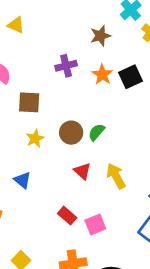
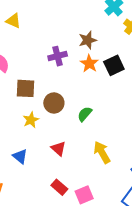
brown star: (100, 36) -> (88, 40), moved
brown circle: (71, 133) -> (54, 103), moved
red triangle: (82, 171) -> (58, 149), moved

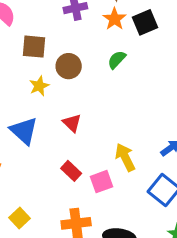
green semicircle: (85, 114) -> (117, 60), moved
yellow arrow: (102, 152) -> (125, 157), moved
blue triangle: (20, 156) -> (24, 131), size x1.5

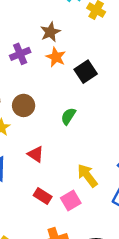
black square: (145, 22) -> (86, 72), moved
green semicircle: (117, 60) -> (68, 116), moved

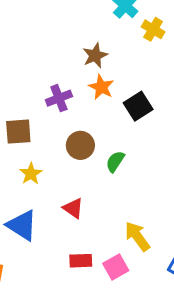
purple cross: (20, 54) -> (59, 98), moved
brown circle: (24, 105) -> (80, 145), moved
red rectangle: (43, 196) -> (81, 261), turned -36

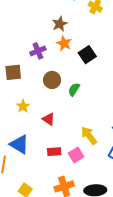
yellow star: (31, 174) -> (23, 106), moved
blue triangle: (22, 225) -> (19, 144), moved

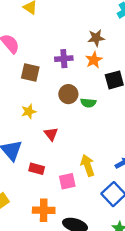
green semicircle: (74, 89) -> (88, 103), moved, turned -136
red rectangle: (54, 152) -> (37, 169), moved

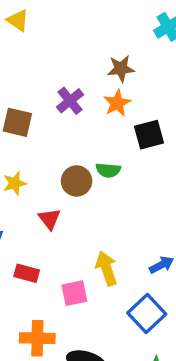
purple cross: (64, 59) -> (70, 101), turned -35
brown circle: (68, 94) -> (77, 181), moved

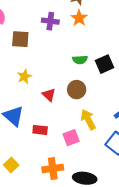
purple cross: (70, 101) -> (50, 21), turned -35
black square: (149, 135) -> (104, 64), moved
brown circle: (77, 181) -> (77, 90), moved

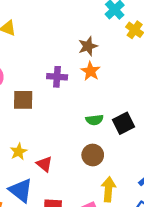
yellow star: (24, 76) -> (19, 152), moved
red triangle: (49, 95) -> (44, 164), moved
yellow arrow: (88, 120) -> (108, 189), turned 36

